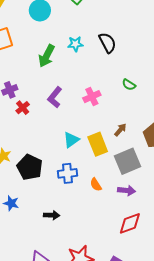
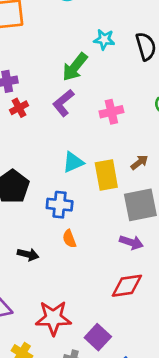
green arrow: (47, 56) -> (75, 67), moved
orange semicircle: (96, 185) -> (69, 239), moved

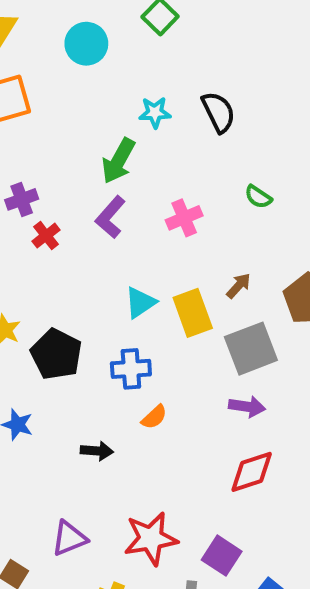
orange semicircle: (69, 239) -> (154, 417), turned -102

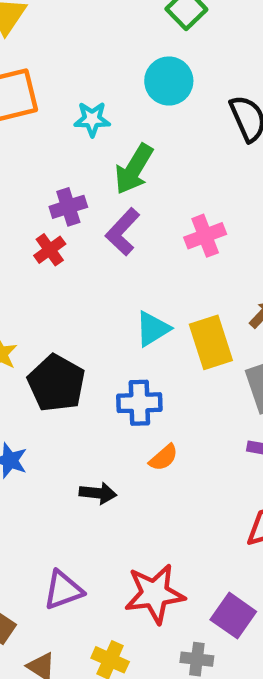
cyan circle: (86, 44) -> (169, 81), moved
cyan star: (155, 113) -> (92, 119), moved
purple cross: (22, 199) -> (68, 207), moved

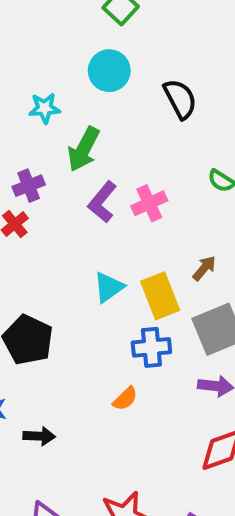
purple L-shape: (123, 232) -> (102, 202), moved
blue cross: (139, 403) -> (151, 347), moved
black arrow: (98, 493) -> (39, 436), moved

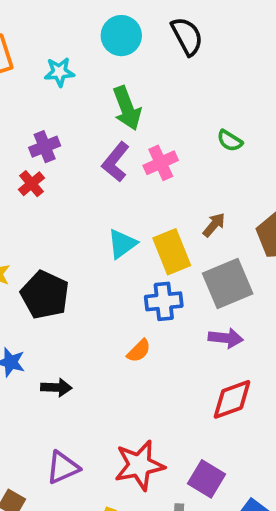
black semicircle: (180, 99) -> (187, 36), moved
green arrow: (84, 149) -> (127, 108), moved, turned -48

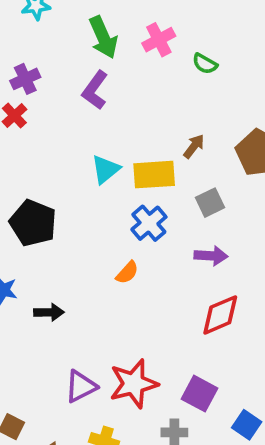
pink cross: (161, 163) -> (159, 40), moved
yellow rectangle: (172, 252) -> (154, 175), turned -69
gray square: (228, 283) -> (210, 203), size x0.6
blue cross: (164, 301) -> (149, 223), turned -32
purple triangle: (63, 468) -> (81, 386), moved

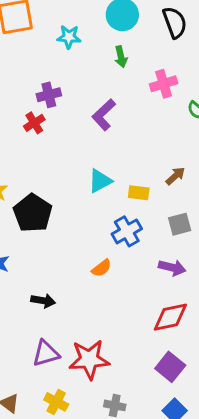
green arrow: (103, 37) -> (121, 57), moved, size x0.6
yellow rectangle: (154, 175) -> (139, 193), size x0.6
black arrow: (49, 312) -> (43, 301), moved
purple square: (199, 394) -> (170, 367), moved

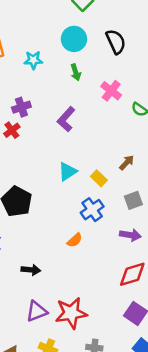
pink cross: (164, 84) -> (111, 91), turned -30
yellow rectangle: (139, 193) -> (99, 178), turned 42

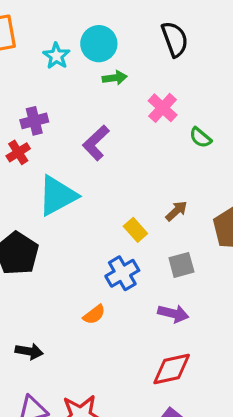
cyan circle: (74, 39) -> (99, 44), moved
cyan star: (33, 60) -> (56, 56), turned 30
green arrow: (76, 72) -> (115, 78), turned -84
cyan triangle: (68, 172) -> (57, 196), moved, size x1.5

